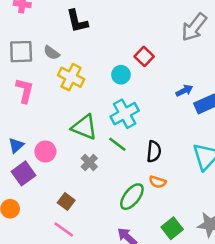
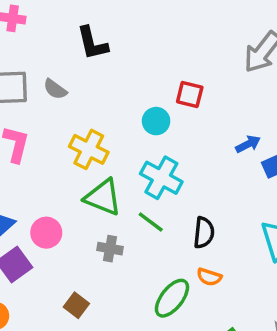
red square: (144, 56) -> (190, 95), turned -30
yellow cross: (71, 77) -> (89, 149), moved
cyan cross: (125, 114) -> (161, 178), turned -32
gray cross: (89, 162) -> (110, 249), turned -35

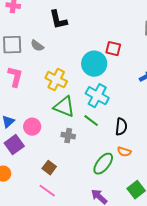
cyan circle: (156, 121) -> (94, 64), size x1.6

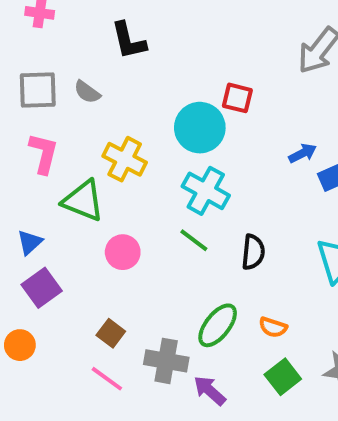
green triangle: (64, 107) -> (83, 201), moved
pink circle: (32, 127) -> (123, 252), moved
gray cross: (68, 136) -> (166, 361), moved, size x1.5
orange semicircle: (124, 152) -> (273, 327), moved

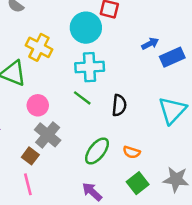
cyan cross: (206, 191) -> (90, 67), turned -32
gray cross: (166, 361) -> (48, 135), moved, turned 30
pink line: (107, 379) -> (28, 184), turned 40

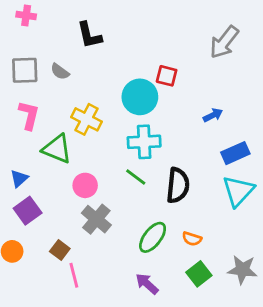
blue rectangle: (172, 57) -> (235, 153), moved
black semicircle: (119, 105) -> (178, 185), size x1.4
brown square: (30, 156) -> (60, 250), moved

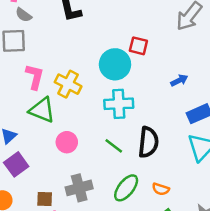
gray semicircle: (60, 72) -> (24, 15), moved
pink L-shape: (29, 115) -> (35, 77), moved
green line: (136, 177) -> (114, 146), moved
gray cross: (96, 219) -> (79, 188), moved, turned 35
brown square: (60, 250) -> (45, 199), turned -35

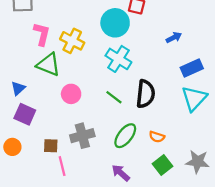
cyan cross: (119, 104) -> (118, 59), turned 35
purple square: (16, 164) -> (25, 114), turned -30

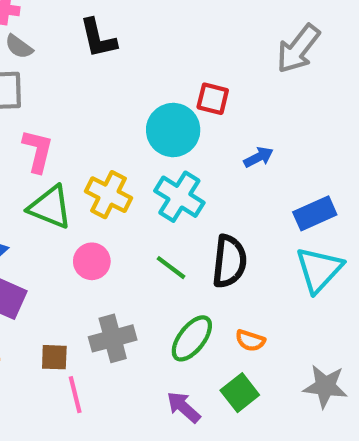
blue arrow: (174, 37) -> (259, 157), moved
yellow cross: (72, 41) -> (108, 195), moved
green square: (162, 165) -> (240, 393), moved

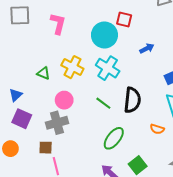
pink L-shape: (38, 151) -> (58, 24), moved
green triangle: (50, 207) -> (44, 73), size x0.6
gray cross: (113, 338) -> (57, 123), moved
orange semicircle: (250, 341) -> (157, 129), moved

